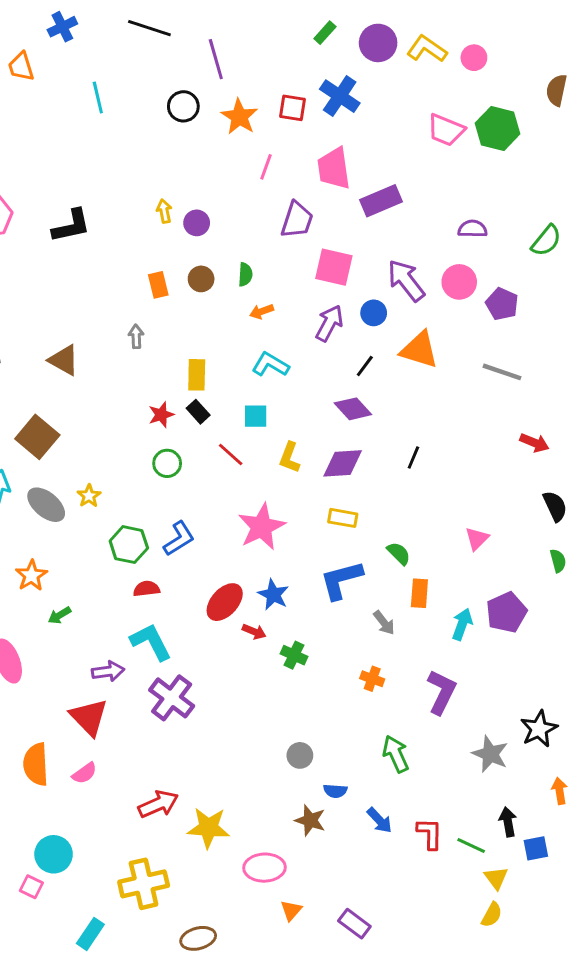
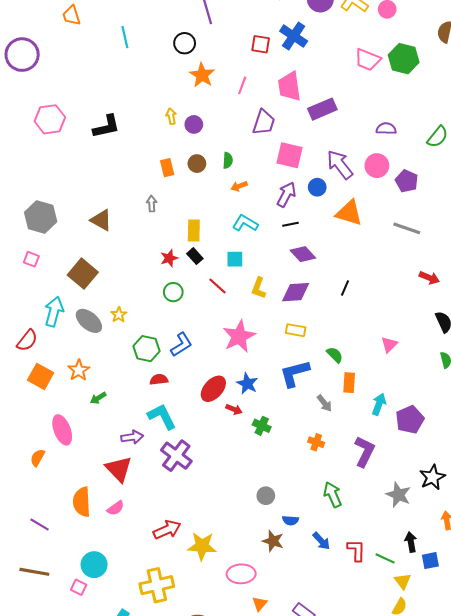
orange star: (239, 117) -> (202, 75), moved
black line: (365, 366) -> (290, 224), moved, turned 42
purple pentagon: (506, 612) -> (410, 420), moved

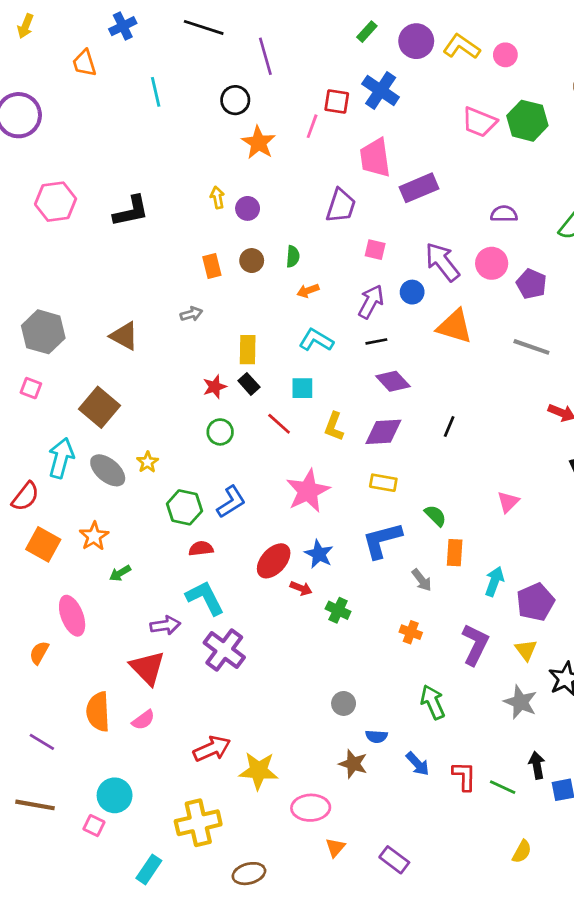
pink line: (242, 85) -> (312, 126), moved
pink square: (289, 155) -> (375, 250), size x0.6
gray arrow: (152, 204) -> (191, 314), turned 77
yellow triangle: (403, 581) -> (526, 650), moved

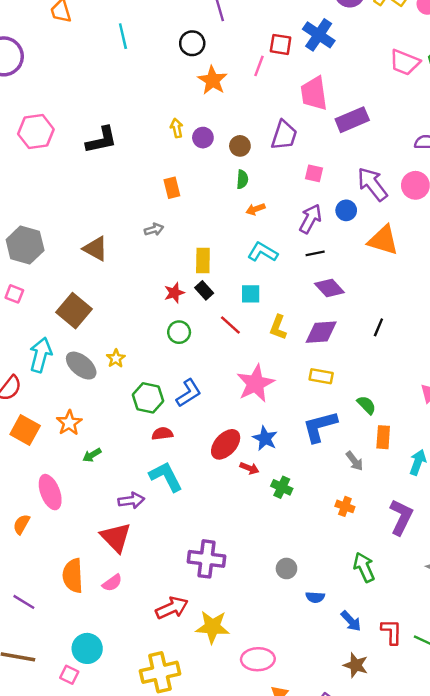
brown circle: (252, 261) -> (240, 146), moved
purple cross: (224, 650) -> (207, 559), moved, turned -30
brown star: (353, 764) -> (356, 665), moved

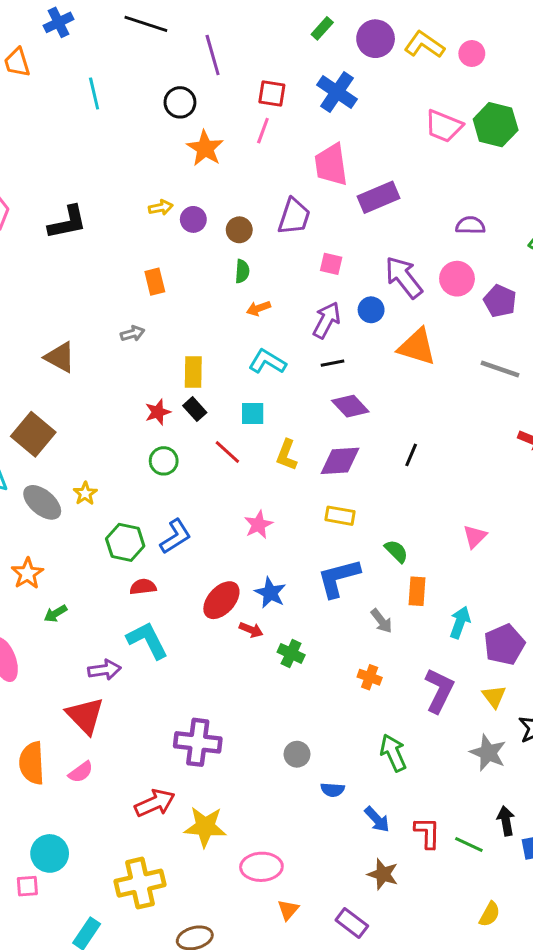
red square: (281, 44) -> (272, 94), moved
yellow arrow: (177, 128) -> (161, 208), turned 90
pink star: (255, 383) -> (258, 525), size x0.6
pink square: (69, 675) -> (27, 886), turned -30

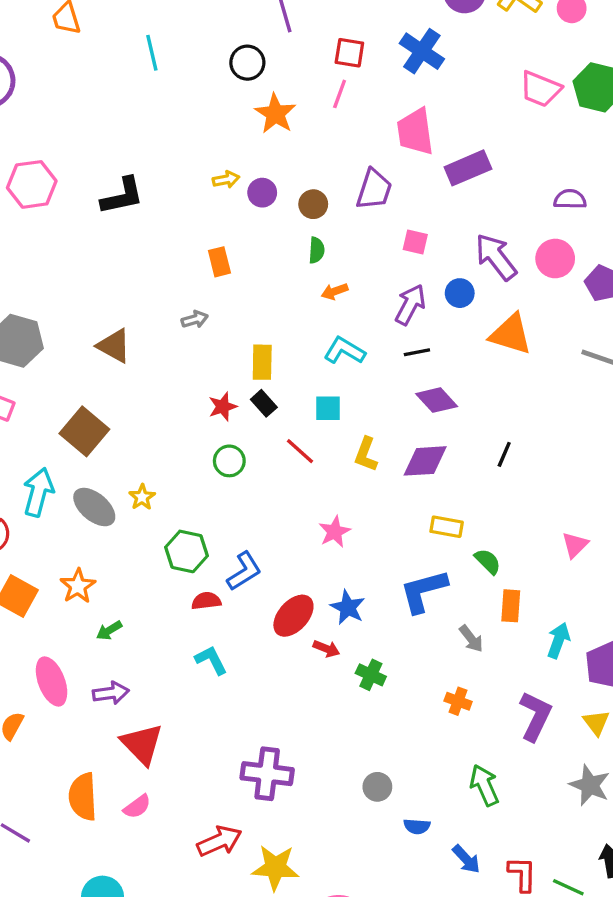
yellow rectangle: (340, 516) -> (447, 527), moved
blue L-shape: (176, 536) -> (244, 571), moved
cyan L-shape: (147, 640) -> (211, 660), size x0.7
purple arrow: (104, 670) -> (111, 693), moved

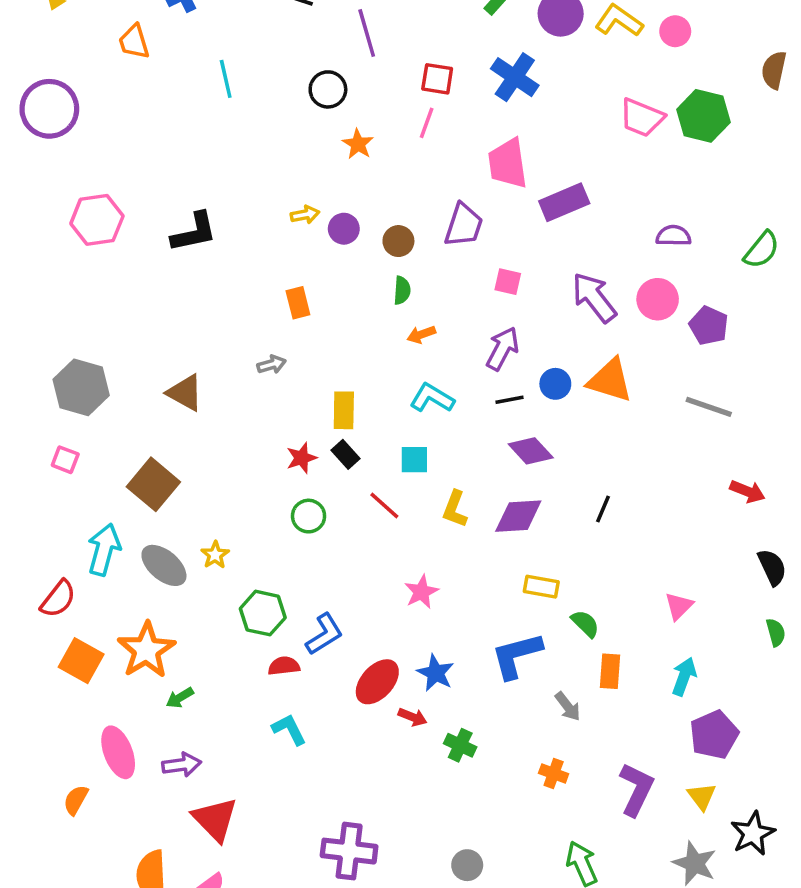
orange star: (275, 114) -> (358, 144), size x0.7
blue circle: (460, 293) -> (555, 384), moved
orange star: (78, 586) -> (146, 650), size x1.5
cyan arrow: (558, 640) -> (684, 677), moved

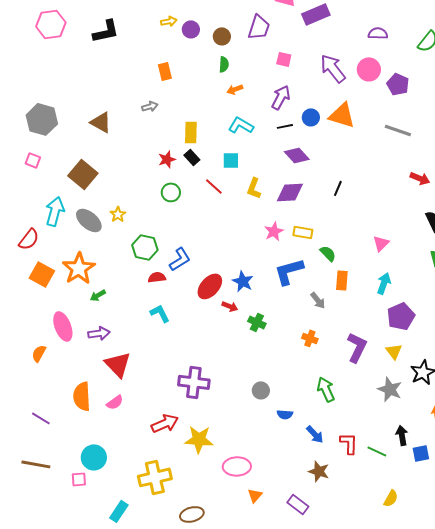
pink star: (421, 592) -> (274, 231), moved

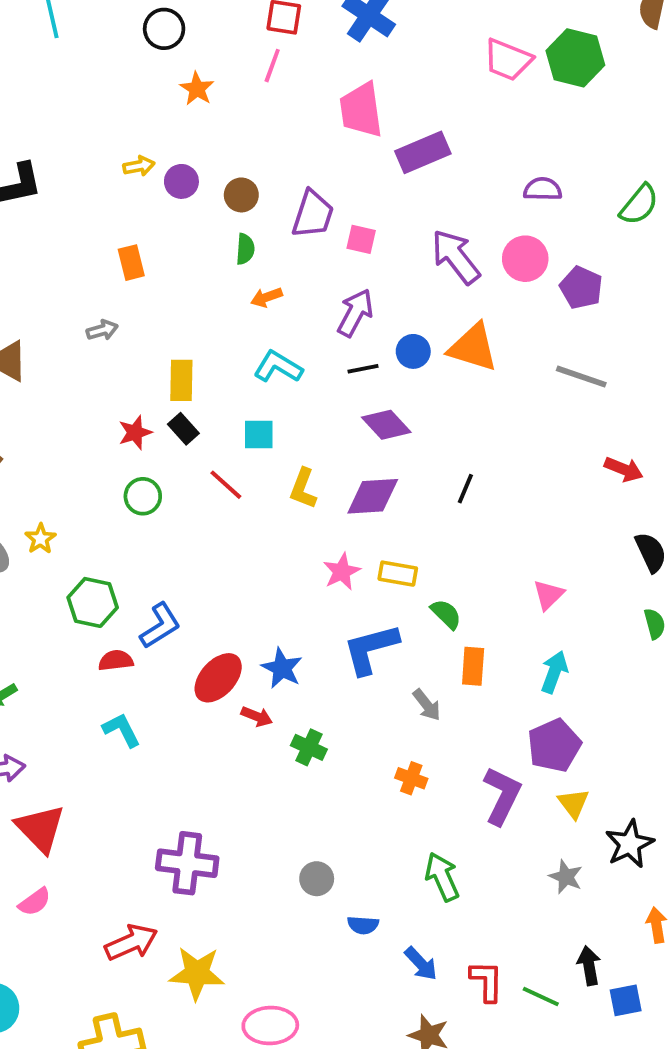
purple trapezoid: (259, 27) -> (313, 214), moved
purple pentagon: (401, 316) -> (554, 745), moved
gray star: (390, 389) -> (566, 877), size x0.7

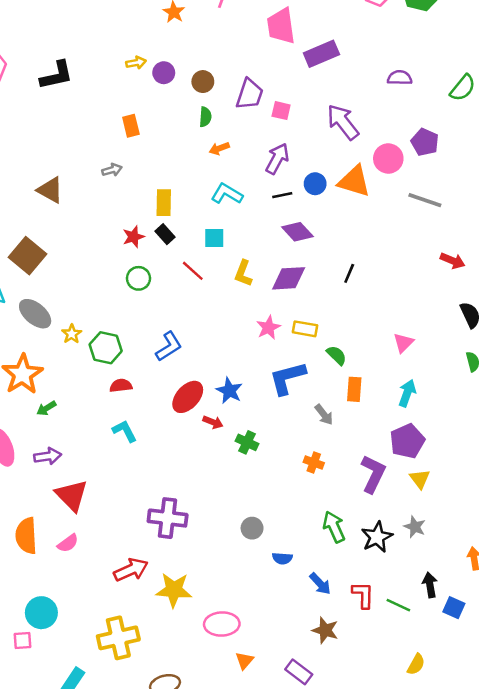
pink circle: (525, 259) -> (388, 159), moved
yellow star: (40, 539) -> (72, 334), moved
blue L-shape: (160, 626) -> (169, 346), moved
black star: (630, 844) -> (377, 537), moved
blue square: (626, 1000) -> (454, 608), turned 35

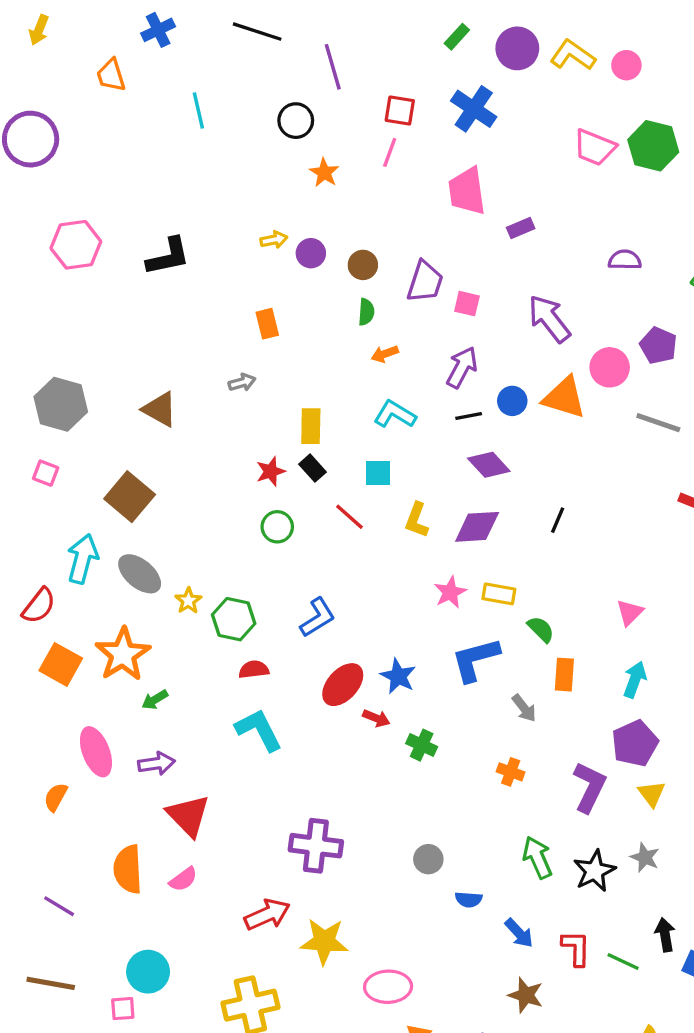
purple rectangle: (321, 54) -> (521, 228), size x0.6
cyan L-shape: (125, 431) -> (259, 730), size x1.4

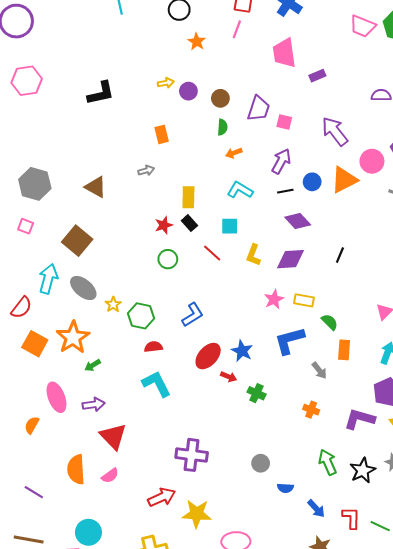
pink hexagon: (76, 245) -> (27, 81), moved
orange triangle: (564, 398) -> (344, 180), turned -44
purple L-shape: (589, 787) -> (360, 419), turned -100

